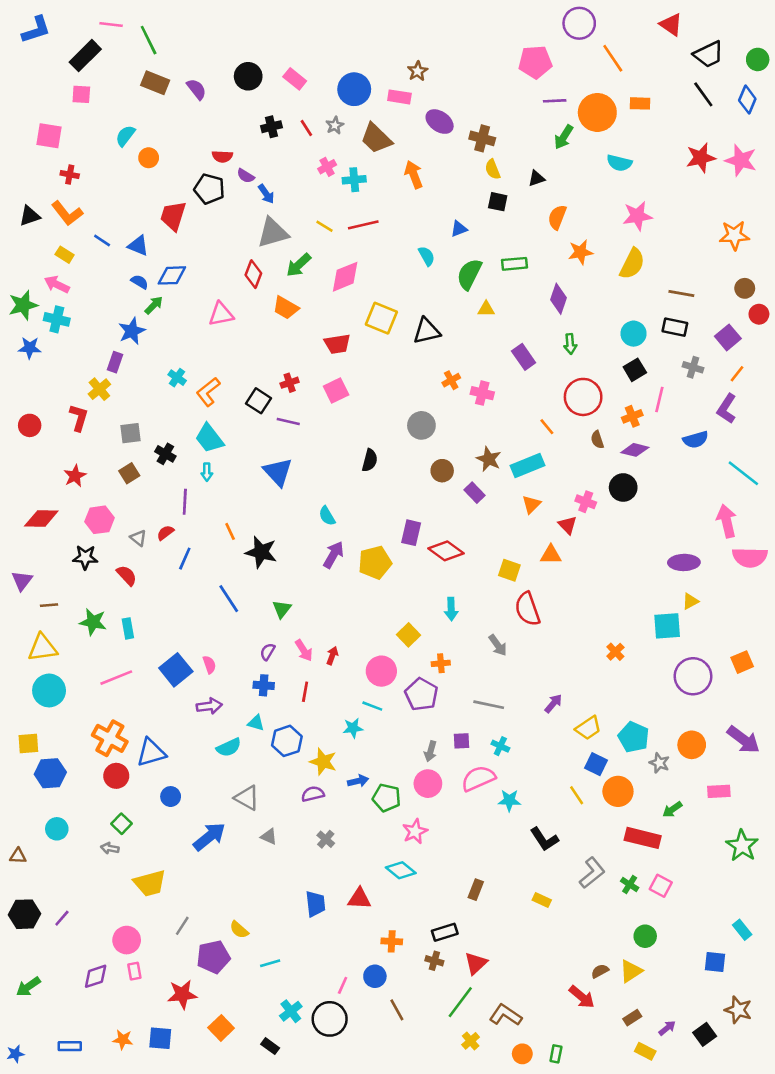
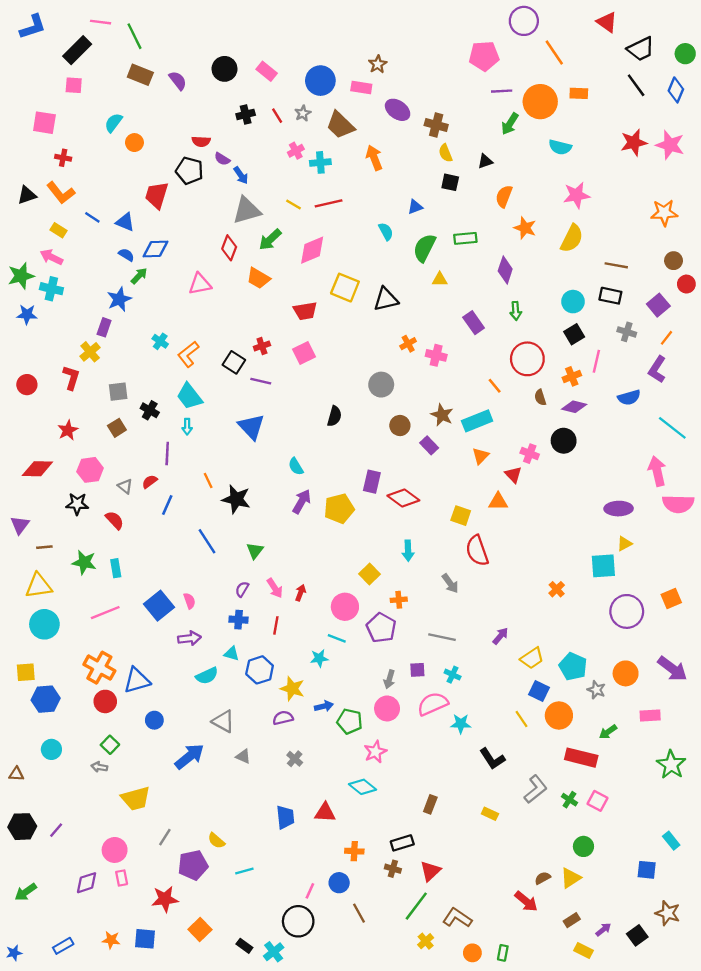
orange star: (580, 252) -> (525, 228), turned 30
cyan cross: (291, 1011) -> (274, 952), moved
blue rectangle: (70, 1046) -> (63, 946), turned -30

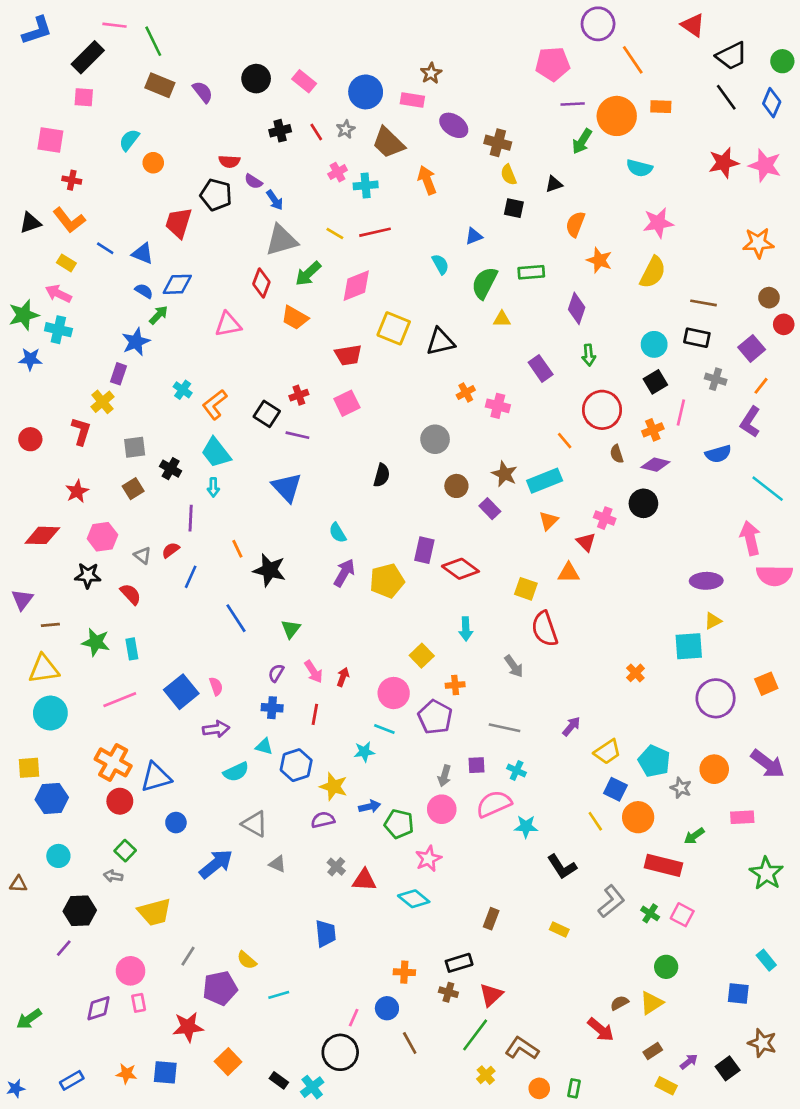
red triangle: (325, 813) -> (364, 880), moved
black hexagon: (22, 827) -> (80, 911), moved

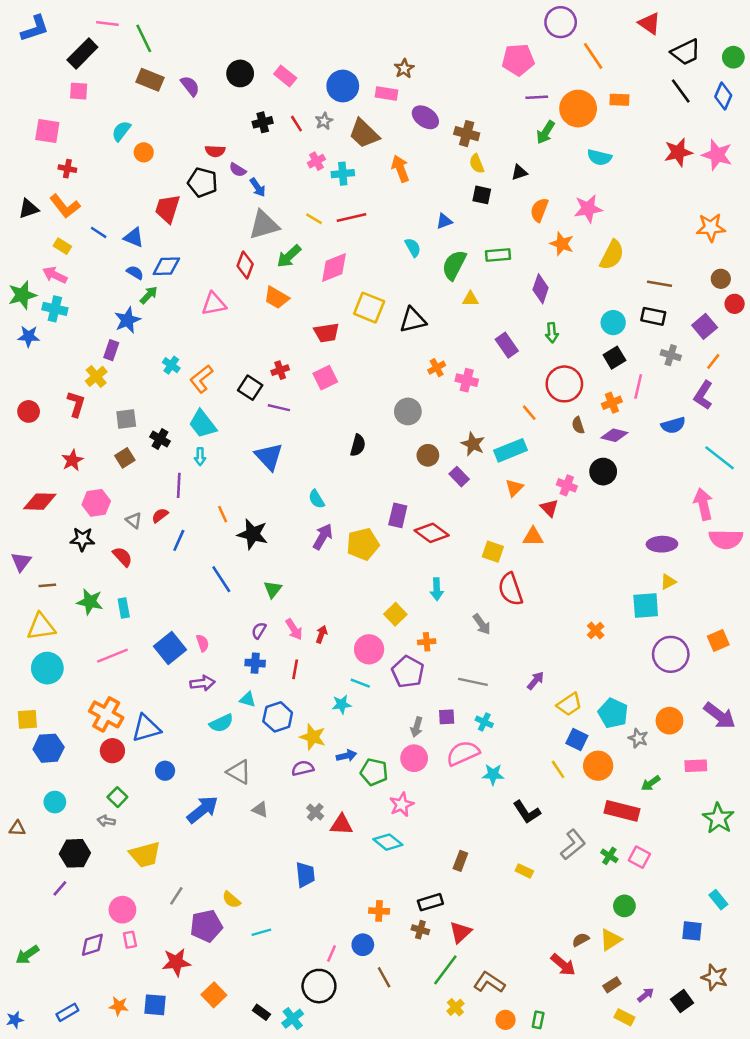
pink star: (658, 223) -> (588, 209), moved

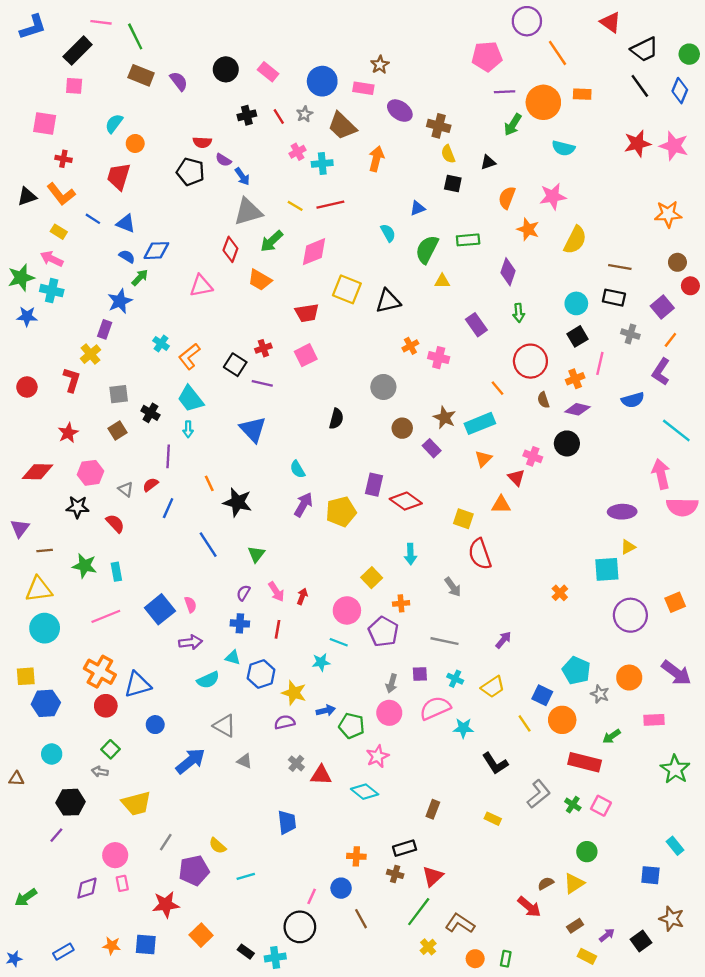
orange arrow: (400, 169) -> (376, 159), turned 35
red trapezoid: (168, 209) -> (119, 176), moved
yellow trapezoid: (569, 704) -> (493, 687), moved
cyan cross: (293, 1019) -> (275, 957), turned 30

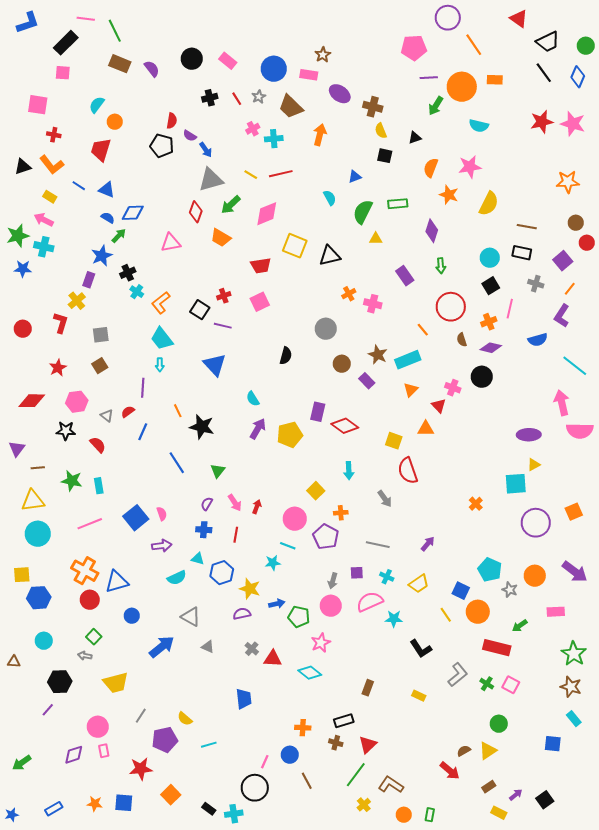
red semicircle: (202, 142) -> (172, 121), turned -84
black cross: (150, 413) -> (128, 273), moved, turned 35
brown star: (672, 919) -> (571, 687), moved

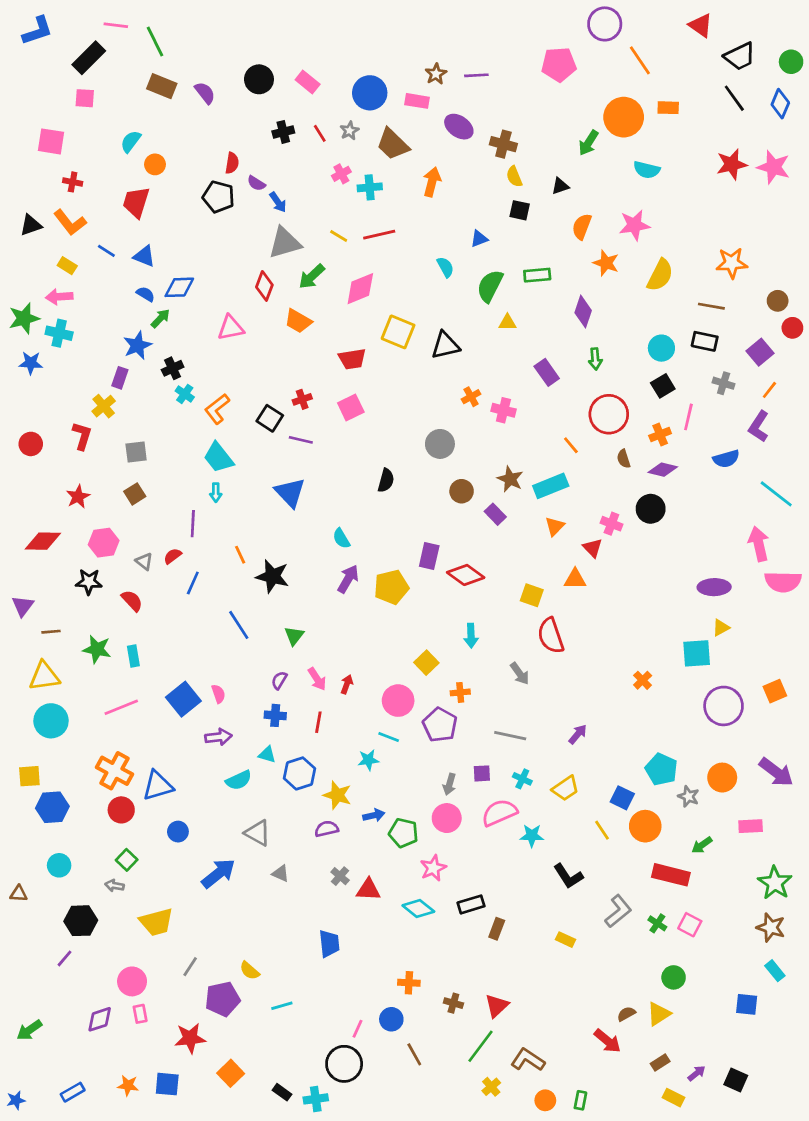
purple line: (429, 78) -> (476, 75), moved
orange star: (568, 182) -> (732, 263), moved
pink arrow: (44, 220) -> (59, 297), turned -30
black rectangle: (344, 721) -> (471, 904), moved
black square: (545, 800) -> (736, 1080), turned -30

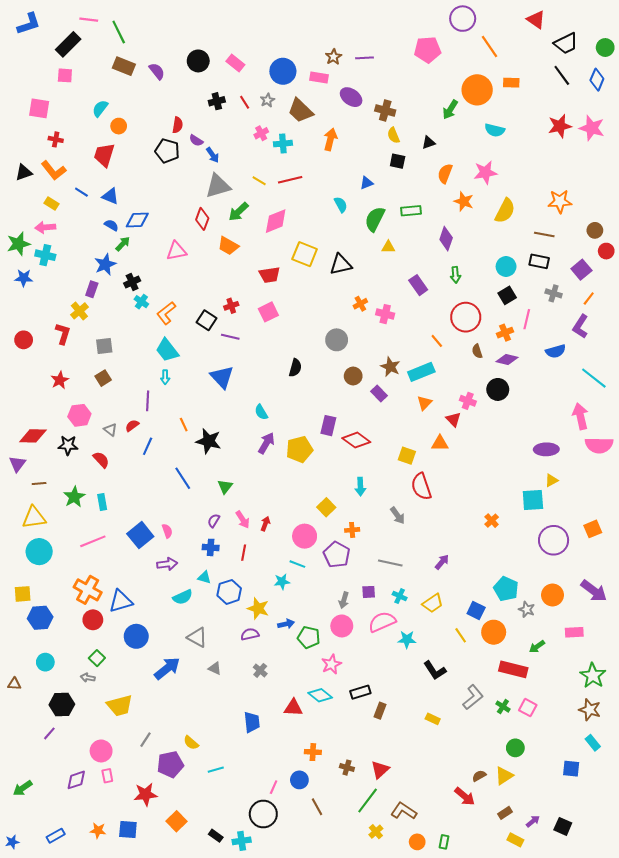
red diamond: (43, 541) -> (33, 436), moved
green star: (97, 649) -> (74, 497), turned 30
blue circle: (178, 832) -> (136, 636), size x1.5
red triangle: (368, 890) -> (293, 708), moved

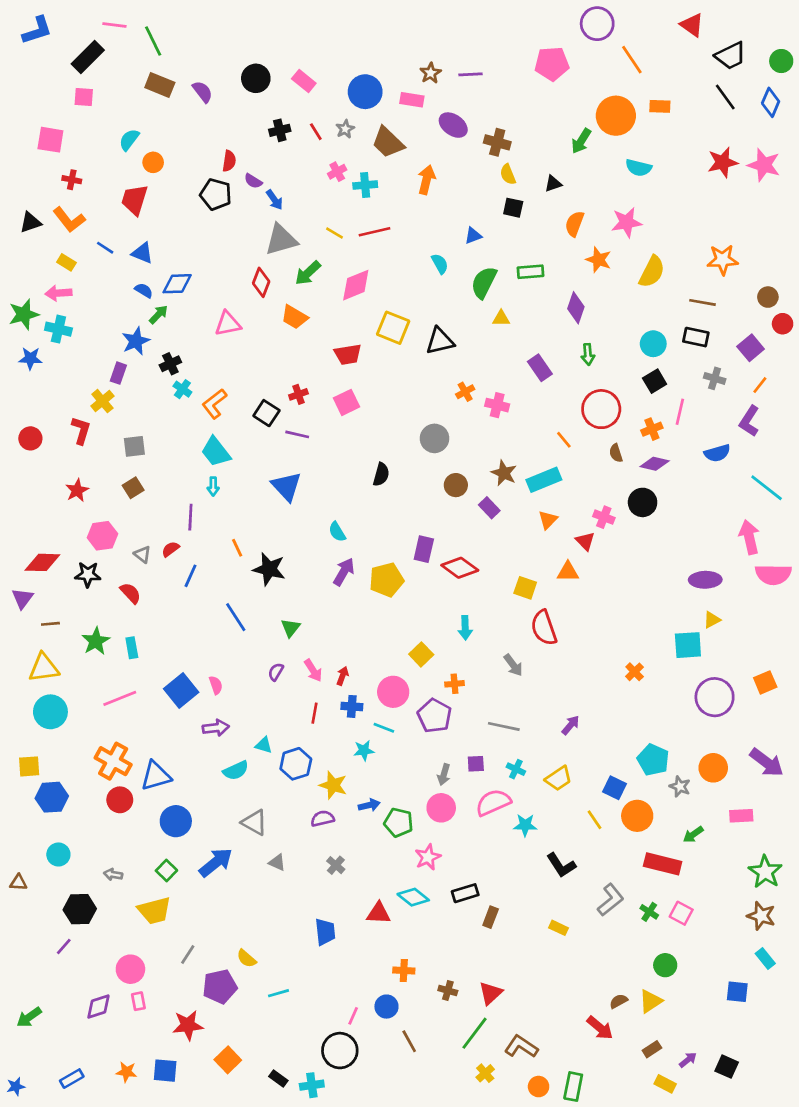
blue cross: (211, 547) -> (352, 706), moved
green square: (97, 658) -> (166, 870), moved
green rectangle: (444, 842) -> (573, 1087), size x1.5

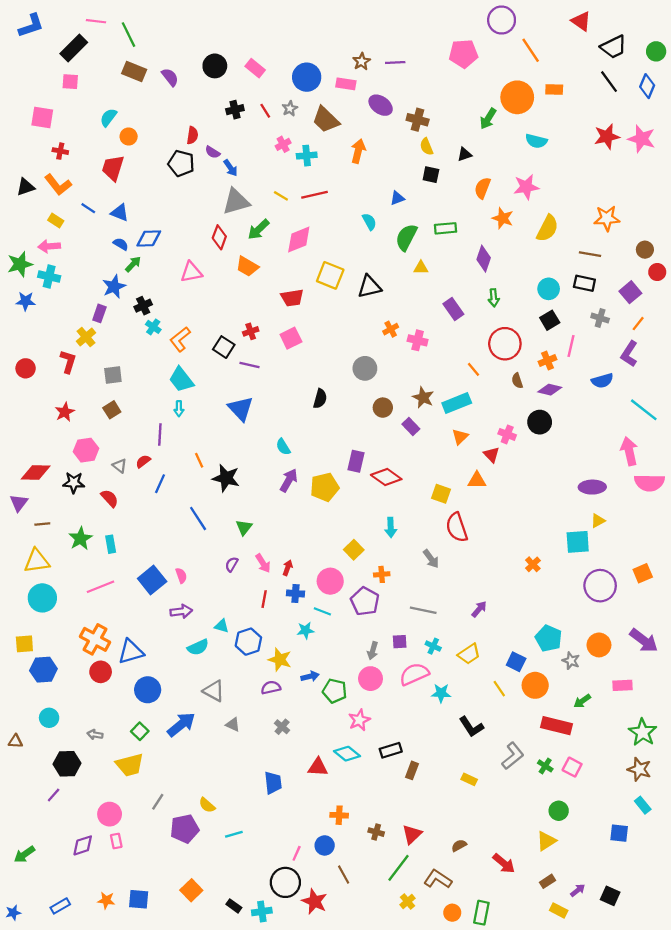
brown semicircle: (619, 1001) -> (459, 845), moved
red star: (188, 1025) -> (314, 901), moved, turned 30

